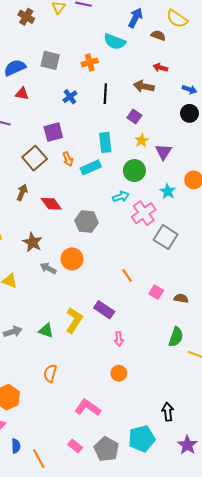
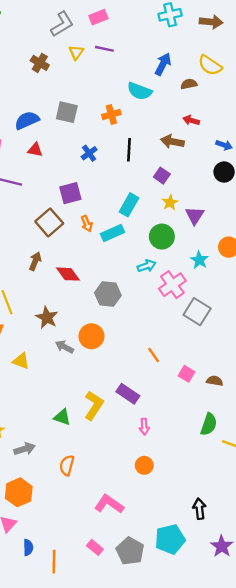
brown semicircle: (158, 35) -> (189, 84), turned -32
cyan rectangle: (105, 142) -> (129, 205), turned 36
gray arrow: (13, 332) -> (25, 449), moved
orange line: (39, 458) -> (54, 562), turned 30

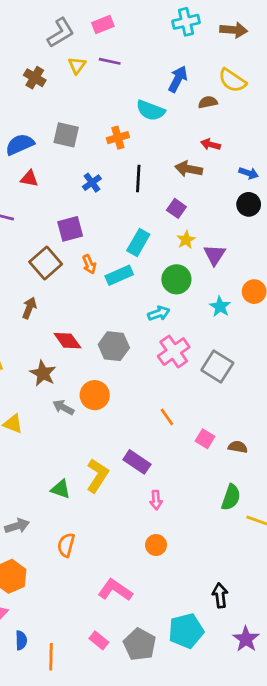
red diamond: (68, 274) -> (67, 341), moved
pink cross: (172, 285) -> (174, 352), moved

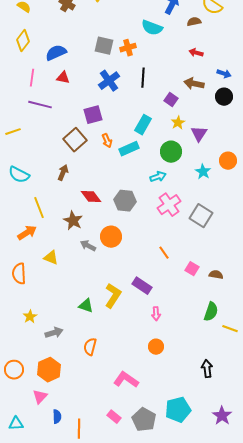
gray square: (66, 135) -> (104, 46), moved
brown arrow: (189, 169) -> (194, 84), moved
blue cross: (92, 183) -> (109, 81), size x1.5
black arrow: (220, 595) -> (207, 369), moved

